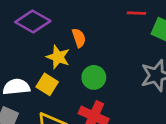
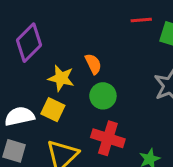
purple diamond: (33, 21) -> (29, 43), turned -68
orange semicircle: (79, 38) -> (93, 64), moved

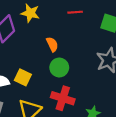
red line: (141, 20) -> (75, 12), moved
yellow star: (61, 78) -> (30, 13), moved

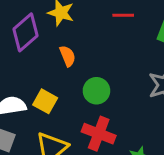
orange semicircle: (52, 44) -> (68, 56), moved

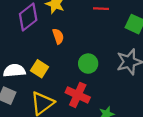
green circle: (96, 91) -> (88, 64), moved

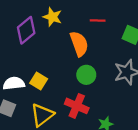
orange semicircle: (58, 36) -> (79, 44), moved, size x1.6

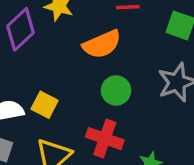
orange semicircle: (79, 44) -> (102, 44), turned 90

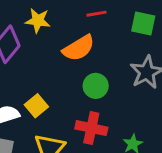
yellow square: (45, 105) -> (36, 106), turned 30

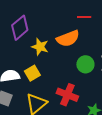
yellow star: (38, 21) -> (40, 47), moved
green circle: (96, 86) -> (85, 64), moved

